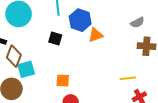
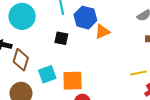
cyan square: (26, 69) -> (47, 74), moved
orange square: (63, 81) -> (73, 81), size x1.5

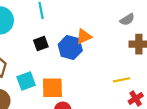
blue hexagon: (85, 18) -> (70, 47), moved
black square: (61, 38) -> (41, 43), turned -32

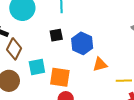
orange triangle: (84, 36) -> (100, 64), moved

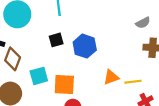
orange triangle: (100, 64) -> (111, 77), moved

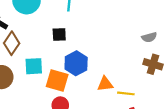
blue hexagon: (85, 46) -> (76, 63), moved

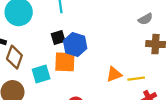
blue hexagon: (76, 63) -> (75, 44), moved
orange square: (57, 80) -> (65, 62), moved

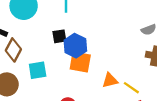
orange square: (65, 62) -> (80, 62), moved
yellow line: (136, 79) -> (131, 88), turned 35

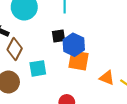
orange triangle: (110, 80) -> (107, 78), turned 35

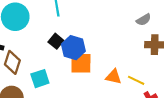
black square: (59, 36) -> (56, 41), turned -32

